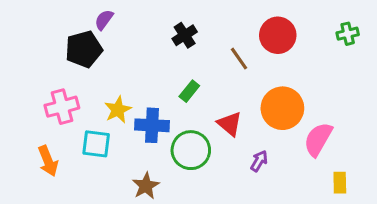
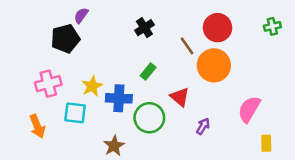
orange circle: (282, 108) -> (214, 65), moved

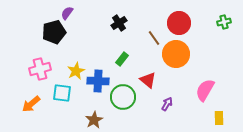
orange arrow: (37, 126) -> (31, 104), turned 72

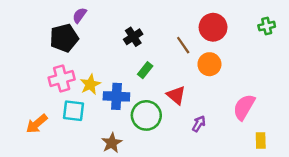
black cross: (119, 23) -> (133, 37), moved
orange circle: (176, 54) -> (209, 64), size x0.7
pink cross: (40, 69) -> (62, 78), moved

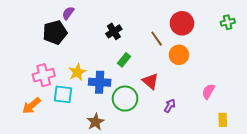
pink cross: (62, 78) -> (44, 75), moved
pink semicircle: (244, 107) -> (208, 91), size x0.7

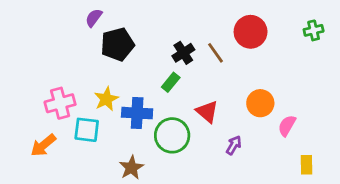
black cross: (114, 31) -> (183, 53), moved
black pentagon: (55, 32) -> (117, 44), moved
orange circle: (179, 55) -> (260, 103), moved

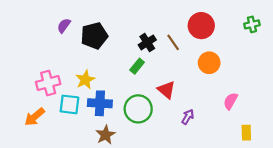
purple semicircle: (94, 18) -> (64, 26), moved
orange circle: (260, 103) -> (209, 63), moved
blue cross: (137, 113) -> (100, 103), moved

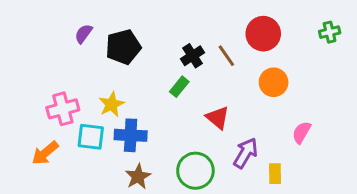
green circle: (138, 109) -> (195, 171), moved
purple arrow: (188, 117) -> (246, 153), size x1.5
yellow rectangle: (246, 133) -> (275, 174), moved

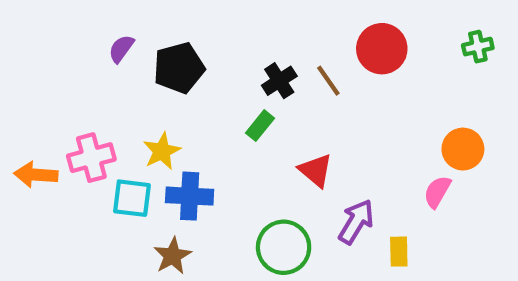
orange circle: (274, 82) -> (463, 149), moved
orange arrow: (45, 153) -> (36, 175), moved, turned 44
brown star: (138, 177) -> (173, 256), moved

